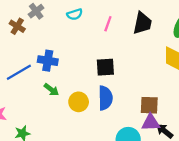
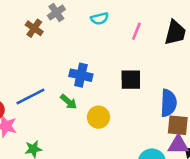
blue cross: (48, 61) -> (81, 75), moved
blue line: (19, 72) -> (30, 97), moved
blue semicircle: (105, 98) -> (168, 103), moved

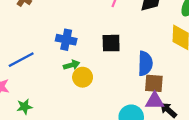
green arrow: (69, 102) -> (72, 65), moved, turned -56

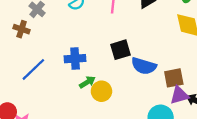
blue line: (21, 60) -> (33, 69), moved
blue semicircle: (145, 63) -> (144, 66), moved, turned 120

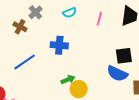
black square: (120, 50) -> (124, 56), moved
blue cross: (75, 59) -> (59, 45), moved

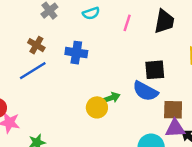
brown cross: (20, 27) -> (36, 45), moved
green arrow: (68, 80) -> (111, 98), moved

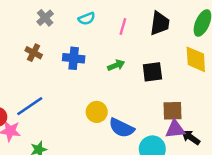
blue line: (33, 71) -> (30, 106), moved
blue semicircle: (145, 91) -> (122, 128), moved
green arrow: (111, 98) -> (116, 65), moved

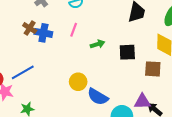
pink line: (123, 26) -> (74, 30), moved
blue cross: (74, 58) -> (43, 33), moved
brown square: (173, 111) -> (153, 69), moved

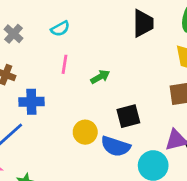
blue cross: (43, 33) -> (31, 102), moved
black square: (127, 52) -> (128, 116), moved

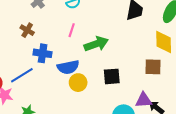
green arrow: (100, 77) -> (96, 44), size x1.6
blue semicircle: (116, 146) -> (68, 67), moved, turned -40

